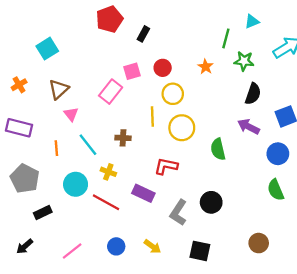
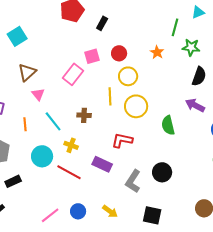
pink line: (72, 251) -> (50, 215), moved

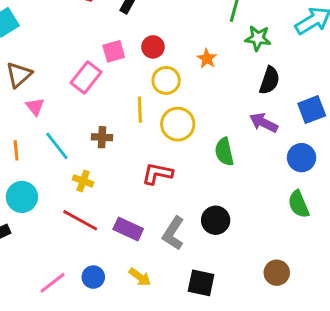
orange star: (157, 52) -> (207, 59), moved
cyan circle: (42, 156) -> (22, 197), moved
purple rectangle: (102, 164) -> (128, 229), moved

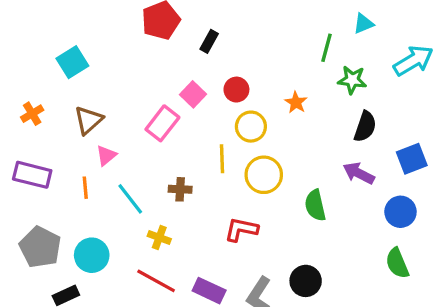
pink square: (114, 51) -> (193, 94), turned -30
pink triangle: (35, 107) -> (106, 155), turned 30
orange line: (16, 150) -> (85, 188), moved

